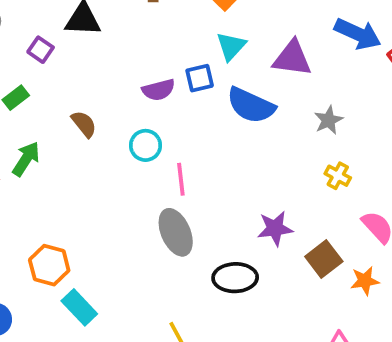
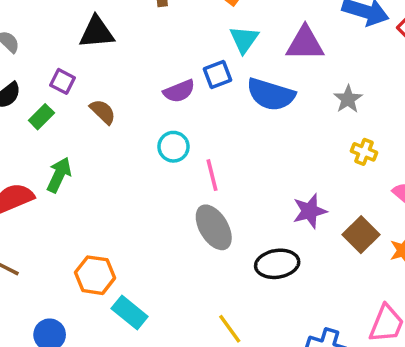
purple square: (41, 50) -> (62, 81), moved
brown semicircle: (84, 124) -> (103, 112), moved

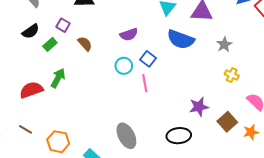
blue square: (218, 75) -> (148, 59), moved, turned -35
gray ellipse: (214, 227) -> (126, 136), moved
orange hexagon: (95, 275) -> (58, 142), moved

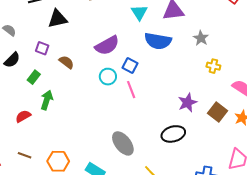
purple semicircle: (129, 34) -> (107, 45), size x1.4
green rectangle: (50, 44) -> (34, 77), moved
red semicircle: (31, 90) -> (23, 116), size x0.7

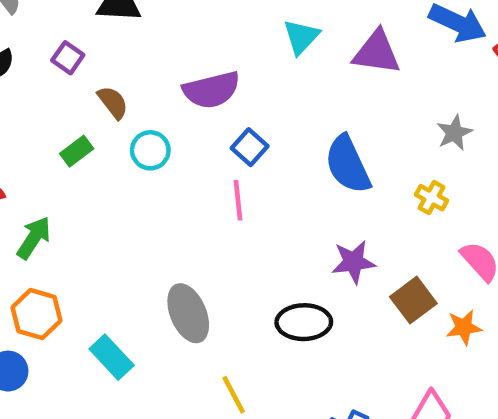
gray star: (201, 38) -> (454, 133), moved
blue semicircle: (158, 41) -> (348, 164), moved, turned 40
green rectangle: (34, 77) -> (77, 151), moved
cyan circle: (108, 77) -> (150, 150), moved
green arrow: (47, 100) -> (34, 238), moved

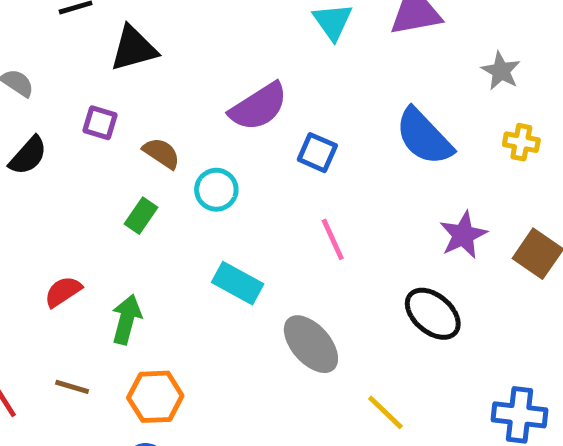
gray star: (454, 133) -> (501, 71), moved
pink line: (238, 200) -> (333, 239), moved
black ellipse: (304, 322) -> (433, 314), turned 60
cyan rectangle: (112, 357) -> (238, 283), moved

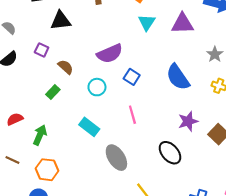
cyan circle: (216, 190) -> (97, 87), moved

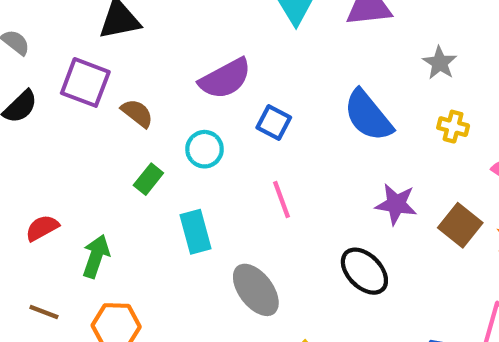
purple square: (42, 50) -> (85, 82), size x1.6
green rectangle: (53, 92) -> (148, 179), moved
purple star: (188, 121) -> (396, 204), turned 30
cyan rectangle: (89, 127) -> (195, 232), turned 42

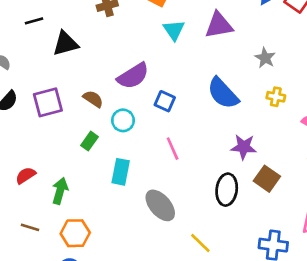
purple square: (85, 82) -> (48, 102), moved, turned -32
brown semicircle: (137, 113) -> (93, 99), moved
brown square: (460, 225) -> (267, 179), moved
cyan rectangle: (195, 232) -> (121, 172), turned 30
black ellipse: (364, 271) -> (227, 190), turned 56

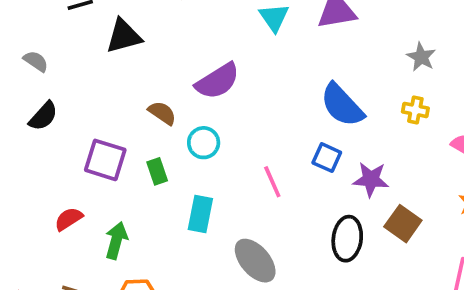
gray star: (265, 58) -> (421, 57), moved
blue square: (165, 101) -> (327, 158), moved
purple square: (48, 102) -> (105, 160), moved, turned 32
green rectangle: (90, 141) -> (157, 171), turned -54

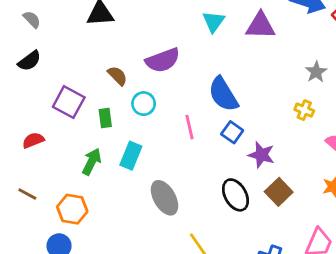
blue semicircle: (342, 105) -> (223, 94), moved
pink line: (272, 182) -> (189, 127), moved
black ellipse: (347, 239) -> (235, 195), turned -48
green arrow: (116, 240) -> (92, 162), moved

